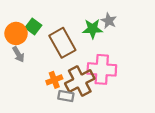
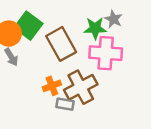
green square: (33, 27) -> (28, 26), size x1.5
pink cross: (102, 69) -> (106, 53), moved

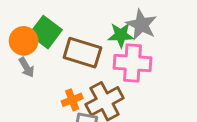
gray star: (113, 19) -> (141, 25), size x1.5
brown rectangle: (61, 44) -> (82, 53), turned -44

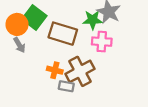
pink cross: (133, 63) -> (102, 42), size x0.7
orange cross: (72, 100) -> (55, 70), turned 35

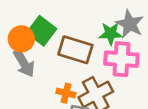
pink cross: (102, 42) -> (121, 59), size x1.4
gray arrow: (19, 45) -> (24, 63), size x1.5

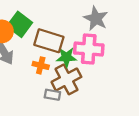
green star: (111, 33) -> (66, 57), moved
orange cross: (66, 93) -> (41, 65), moved

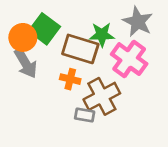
pink cross: (89, 49) -> (129, 59), turned 32
green star: (66, 57) -> (102, 35), moved

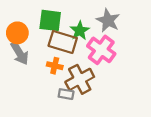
green square: (44, 29) -> (50, 20), moved, turned -30
green star: (102, 35) -> (80, 31), turned -30

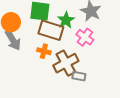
pink cross: (101, 50) -> (85, 37), size x0.7
gray rectangle: (66, 94) -> (79, 76), moved

